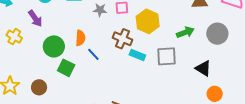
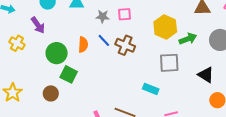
yellow hexagon: (148, 21) -> (165, 27), moved
blue line: (93, 54) -> (104, 40), moved
cyan rectangle: (137, 55) -> (151, 89), moved
brown circle: (39, 87) -> (51, 93), moved

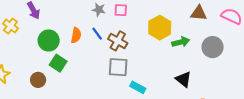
gray square: (169, 63) -> (118, 67), moved
black triangle: (206, 75) -> (183, 79), moved

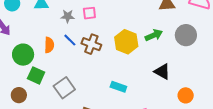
yellow hexagon: (160, 28) -> (126, 42), moved
gray square: (118, 67) -> (64, 88), moved, turned -30

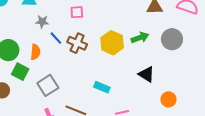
gray star: (68, 16) -> (42, 22), moved
orange semicircle: (49, 45) -> (35, 52), moved

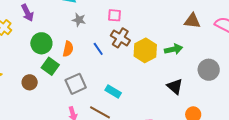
blue line: (56, 38) -> (98, 49), moved
gray circle: (172, 39) -> (209, 70), moved
brown cross: (77, 43) -> (120, 38), moved
cyan rectangle: (102, 87) -> (113, 92), moved

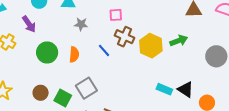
green square: (50, 66) -> (63, 98), moved
black triangle: (175, 87) -> (185, 89), moved
cyan rectangle: (113, 92) -> (164, 89), moved

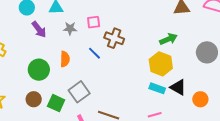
pink square: (116, 15) -> (94, 22), moved
purple arrow: (29, 24) -> (39, 29), moved
yellow hexagon: (151, 46) -> (161, 64), moved
green circle: (47, 52) -> (39, 70), moved

